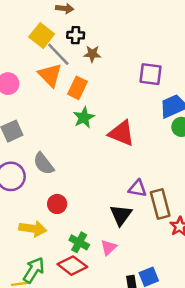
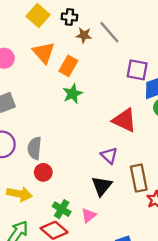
gray line: (58, 54) -> (109, 32), moved
purple square: (151, 74) -> (137, 70), moved
red triangle: (122, 133) -> (124, 120), moved
gray semicircle: (44, 164) -> (34, 148), moved, turned 40
purple triangle: (138, 188) -> (109, 156), moved, turned 30

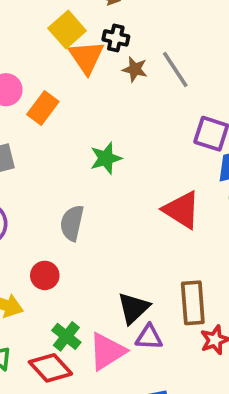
orange triangle: (44, 53) -> (86, 57), moved
orange rectangle: (68, 66) -> (43, 108), moved
gray semicircle: (34, 148) -> (72, 223), moved
purple triangle: (109, 156) -> (149, 337), moved, turned -48
pink triangle: (89, 215) -> (107, 351), size x1.6

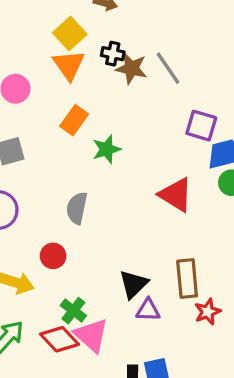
black cross: (116, 38) -> (113, 54), moved
orange triangle: (86, 57) -> (69, 65), moved
brown star: (135, 69) -> (131, 68), size x1.4
orange rectangle: (43, 108) -> (74, 120), moved
pink triangle: (107, 351) -> (91, 335), moved, turned -45

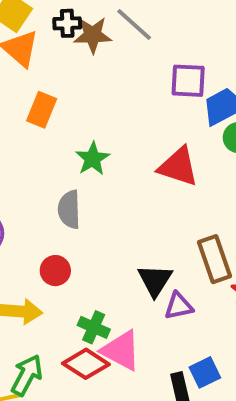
green star: (107, 149) -> (93, 159), moved

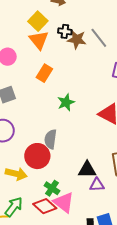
gray semicircle: (69, 209) -> (51, 139), moved
red circle: (55, 271) -> (37, 156), size x1.6
black triangle: (155, 280) -> (87, 170), turned 48

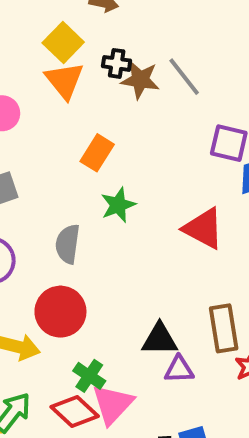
orange rectangle: (44, 73) -> (97, 153), moved
gray semicircle: (51, 139) -> (68, 244), moved
pink triangle: (64, 202) -> (113, 404), turned 35

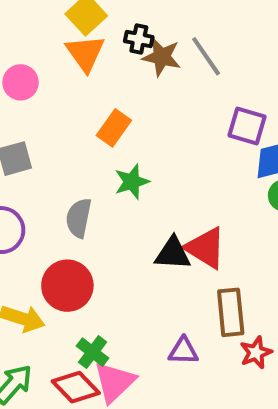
red triangle: (203, 228) -> (205, 248), moved
black triangle: (160, 339) -> (173, 253), moved

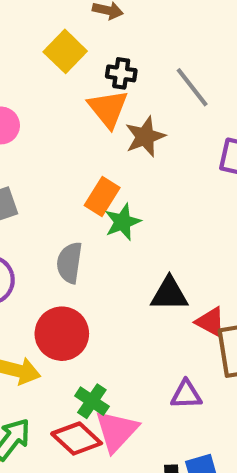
orange triangle: (85, 53) -> (108, 109), moved
brown star: (162, 57) -> (145, 137), moved, turned -30
orange rectangle: (114, 128) -> (102, 196), moved
red triangle: (205, 248) -> (211, 322), moved, size x0.7

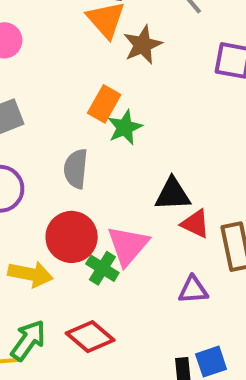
red triangle: (211, 322) -> (195, 224), moved
green cross: (92, 401) -> (102, 268), moved
pink triangle: (116, 431) -> (128, 246), moved

